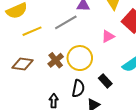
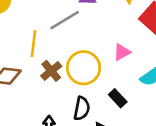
yellow line: (32, 31) -> (33, 44), moved, turned -60
pink triangle: (108, 36) -> (122, 52), moved

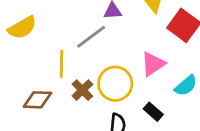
pink triangle: (122, 52) -> (153, 64), size x1.4

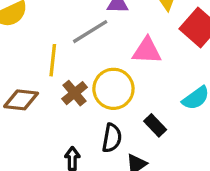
pink triangle: (153, 64) -> (147, 51), moved, turned 32

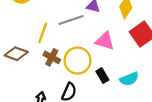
brown cross: (75, 93) -> (52, 57), turned -35
black rectangle: (155, 125) -> (102, 76), moved

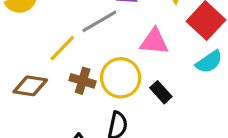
yellow line: (43, 33) -> (62, 48), turned 36
cyan semicircle: (129, 79) -> (209, 62), moved

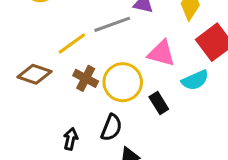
cyan semicircle: (209, 62) -> (195, 80), moved

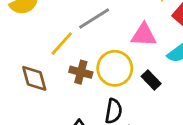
brown diamond: (35, 74) -> (34, 78), turned 68

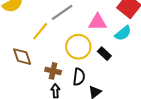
brown cross: (81, 72) -> (53, 71), moved

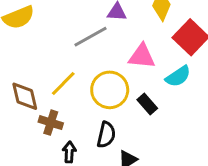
yellow line: (40, 31) -> (63, 83), moved
brown cross: (53, 71) -> (51, 123), moved

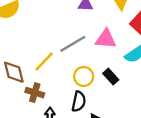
gray line: (91, 37) -> (73, 44), moved
yellow circle: (110, 90) -> (84, 76), moved, size x0.7

